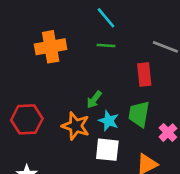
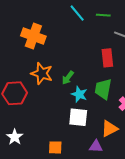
green line: (106, 45) -> (103, 15), moved
orange cross: (51, 47) -> (33, 36), turned 30
orange star: (76, 126) -> (42, 73), moved

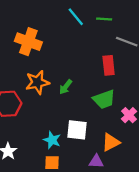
orange star: (42, 73) -> (37, 82), turned -30
green trapezoid: (103, 89) -> (104, 99), turned -120
cyan star: (79, 94) -> (52, 140), moved

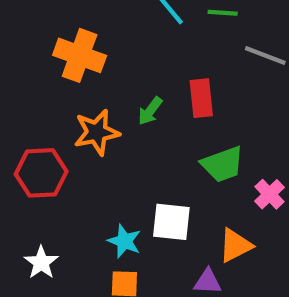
red rectangle: (109, 65) -> (201, 98), moved
green arrow: (66, 87) -> (150, 111), moved

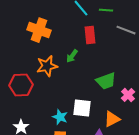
red rectangle: (201, 98) -> (90, 35), moved

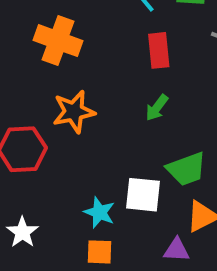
green arrow: (72, 56) -> (157, 108), moved
green trapezoid: (106, 81) -> (186, 169), moved

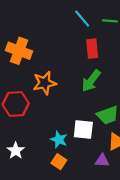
orange cross: (58, 41) -> (19, 51), moved
green arrow: (157, 108) -> (91, 81), size x1.5
orange square: (99, 252) -> (59, 162), turned 32

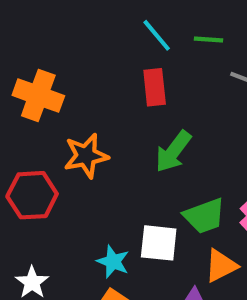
red rectangle: (92, 49) -> (155, 87), moved

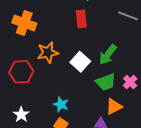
green arrow: (173, 152) -> (108, 55), moved
white square: (159, 243) -> (80, 62), moved, turned 36

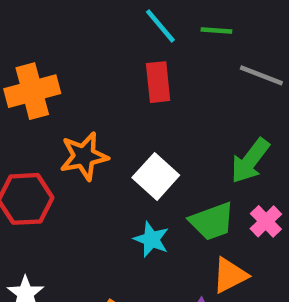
orange cross: (24, 23) -> (32, 91), turned -35
green arrow: (108, 55) -> (250, 161), moved
cyan star: (61, 104) -> (151, 239), moved

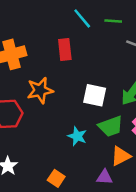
red rectangle: (158, 82) -> (65, 49), moved
white square: (156, 176) -> (95, 95), moved, turned -30

